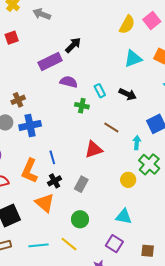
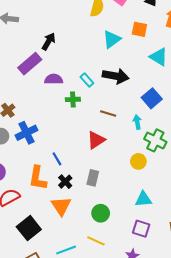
black arrow: (128, 94) -> (116, 76), size x1.4
orange triangle: (45, 203) -> (61, 206), turned 30

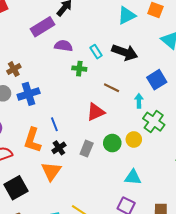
green circle: (101, 213) -> (112, 143), moved

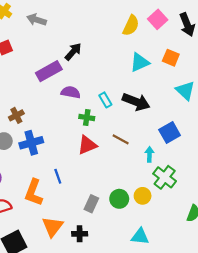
red triangle: (96, 112) -> (87, 145), moved
black cross: (59, 148) -> (80, 234), moved, turned 32

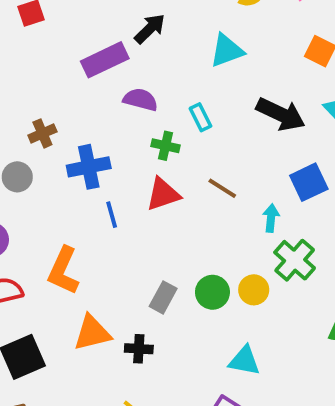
cyan triangle: (140, 62) -> (227, 51), moved
black arrow: (136, 102) -> (281, 114), moved
blue cross: (31, 143) -> (89, 167), moved
blue line: (58, 176) -> (112, 215), moved
orange triangle: (53, 227) -> (92, 333), turned 35

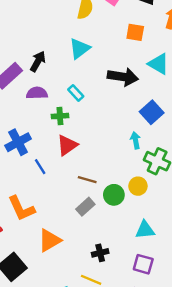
black arrow: (150, 29) -> (38, 61), moved
brown line: (222, 188) -> (87, 180), moved
orange L-shape: (63, 271) -> (21, 208), turned -32
gray rectangle: (163, 297) -> (85, 207), turned 36
black cross: (139, 349) -> (100, 253), moved

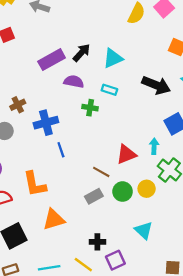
cyan triangle: (80, 49) -> (113, 58), moved
cyan rectangle: (76, 93) -> (109, 90), turned -42
red triangle: (67, 145) -> (126, 154), moved
cyan triangle: (145, 230) -> (144, 230), turned 36
purple square: (143, 264) -> (115, 260), moved, turned 36

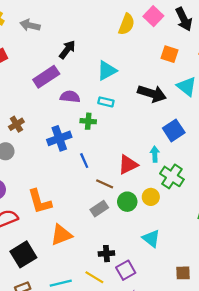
black arrow: (82, 53) -> (67, 50), moved
blue cross: (46, 123) -> (59, 138), moved
blue line: (61, 150) -> (84, 161), moved

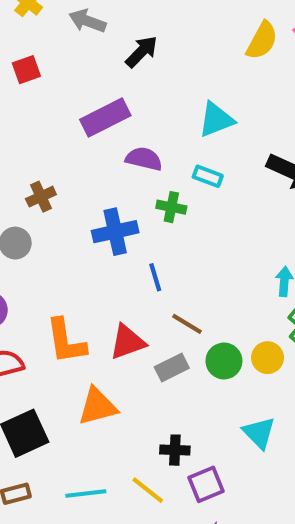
black arrow: (67, 50) -> (141, 52), moved
red triangle: (128, 165) -> (127, 342), moved

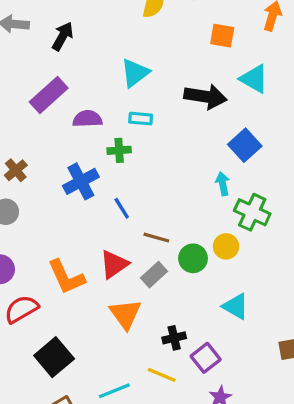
orange triangle: (98, 406) -> (125, 314), moved, turned -36

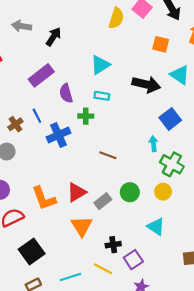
purple semicircle: (87, 119) -> (66, 93), turned -108
blue line: (122, 208) -> (37, 116), moved
brown line: (156, 238) -> (108, 155), moved
yellow circle: (226, 246) -> (163, 192), moved

